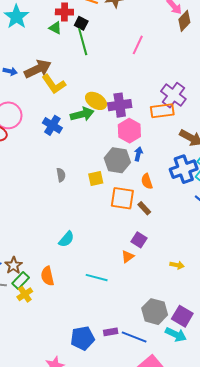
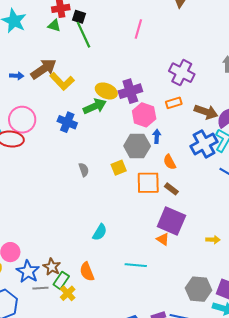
orange rectangle: (162, 111) -> (174, 103), moved, size x0.7
purple square: (139, 240) -> (171, 221), size x1.8
orange triangle: (128, 256) -> (163, 239), turned -40

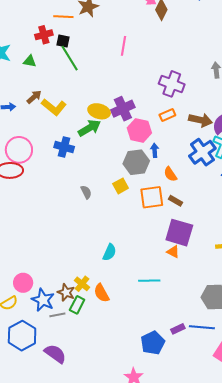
green triangle: (54, 26) -> (30, 61), moved
brown arrow: (44, 69) -> (34, 97), size x0.6
yellow cross: (68, 293) -> (82, 284), moved

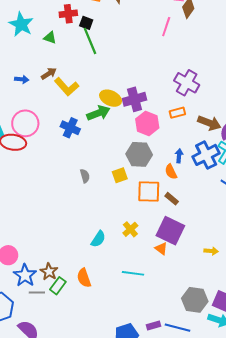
pink line: (123, 46) -> (166, 27), moved
blue arrow: (155, 150) -> (179, 156), moved
yellow cross: (82, 284) -> (130, 229), moved

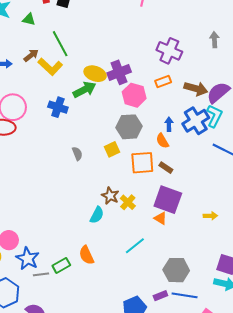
green line: (90, 41) -> (60, 44), moved
brown star: (49, 272) -> (110, 196), moved
cyan line: (133, 273) -> (135, 246), turned -40
green rectangle: (58, 286) -> (61, 265), turned 30
gray hexagon: (195, 300) -> (176, 270), moved

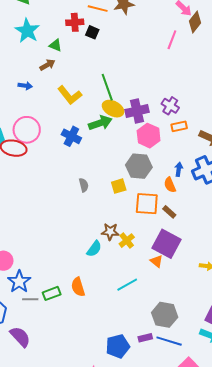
green line: (60, 44) -> (107, 87), moved
purple cross: (169, 51) -> (170, 106), moved, size x0.7
brown arrow: (31, 55) -> (47, 65), moved
brown star: (110, 196) -> (110, 232), turned -30

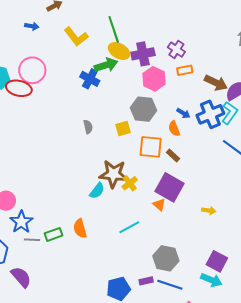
blue cross: (71, 136) -> (90, 79), moved
blue arrow: (179, 169) -> (183, 113), turned 112
brown star: (110, 232) -> (113, 174), size x1.6

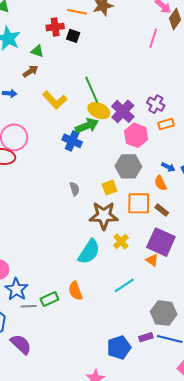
purple cross: (143, 54) -> (123, 111), turned -30
brown star: (113, 174) -> (104, 216), moved
cyan semicircle: (97, 191) -> (89, 252), size x1.5

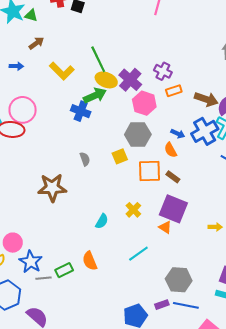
green triangle: (37, 51) -> (31, 15), moved
brown star: (104, 216) -> (52, 188), moved
cyan semicircle: (89, 252) -> (102, 221), size x0.6

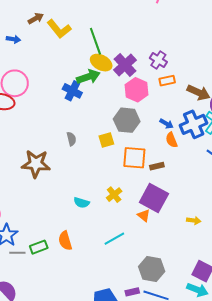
yellow L-shape: (62, 71) -> (59, 29), moved
orange semicircle: (171, 150) -> (172, 140), moved
brown rectangle: (173, 177) -> (157, 166), turned -56
cyan semicircle: (102, 221) -> (82, 203), turned 70

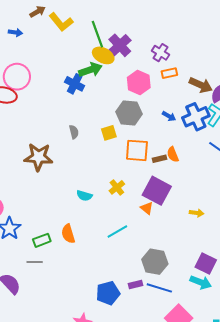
purple cross: (125, 65) -> (120, 45), moved
orange semicircle: (172, 140) -> (173, 154), moved
gray line: (17, 253) -> (35, 262), moved

